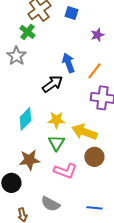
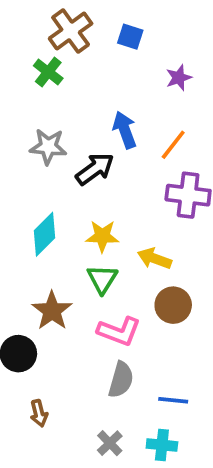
gray star: (16, 56) -> (48, 147), moved, turned -30
yellow arrow: (84, 132) -> (155, 259), size x0.7
brown star: (29, 160) -> (52, 311), turned -30
gray semicircle: (50, 204) -> (121, 380), moved, turned -102

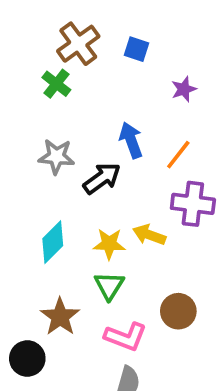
yellow arrow: (155, 259) -> (149, 235), moved

